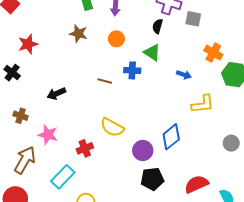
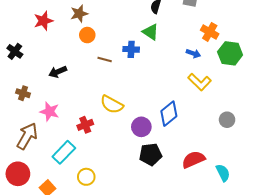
brown star: (78, 34) -> (79, 14), turned -30
orange circle: (116, 39) -> (87, 35), moved
red star: (28, 44) -> (43, 21), moved
blue arrow: (184, 75) -> (193, 53), moved
yellow L-shape: (203, 104) -> (199, 82), turned 50

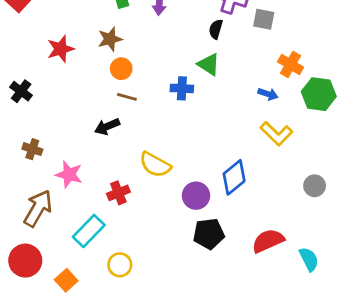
brown line: (105, 60) -> (127, 97), moved
black arrow: (58, 72) -> (107, 127), moved

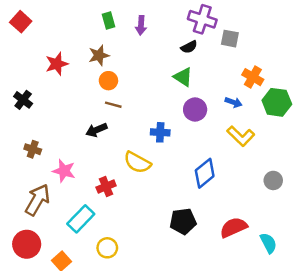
black semicircle: (216, 29) -> (189, 47), turned -133
blue cross: (182, 88) -> (160, 132), moved
purple circle: (196, 196) -> (195, 110), moved

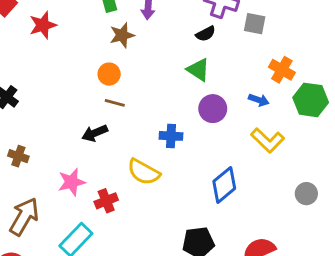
brown star: (99, 55) -> (122, 35), moved
red star: (57, 64) -> (43, 25), moved
pink star: (64, 171) -> (72, 182), moved, turned -30

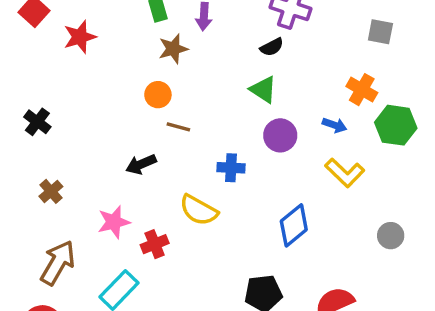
gray square: (255, 24) -> (380, 32), moved
brown line: (115, 103) -> (178, 127), moved
brown cross: (18, 156) -> (51, 191), turned 30

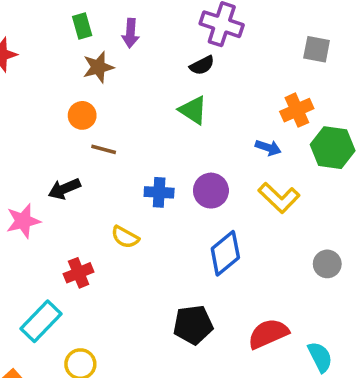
orange cross: (362, 90) -> (297, 110), turned 36
purple circle: (280, 135) -> (211, 191), moved
yellow semicircle: (199, 210) -> (125, 237), size x0.7
pink star: (114, 222) -> (23, 221), moved

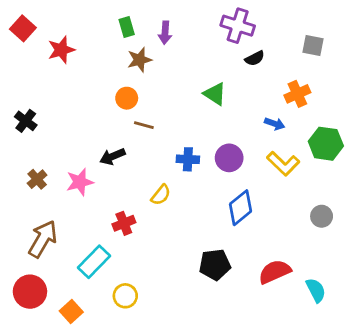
black semicircle: (202, 65) -> (255, 58), moved
green hexagon: (333, 148) -> (326, 144), moved
yellow semicircle: (125, 237) -> (161, 195), turned -80

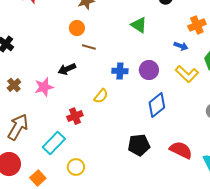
red semicircle: (275, 272) -> (181, 150), turned 50

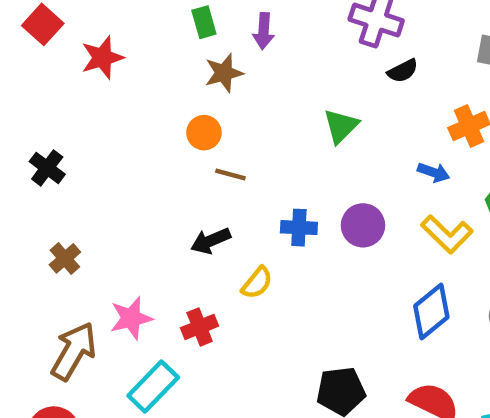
green triangle: (139, 25) -> (341, 126), turned 42
black arrow: (67, 69) -> (211, 241), moved
pink star: (44, 87) -> (131, 318), moved
blue diamond: (157, 105) -> (431, 311), moved

